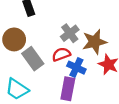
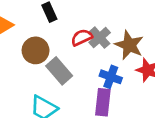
brown star: (94, 42) -> (129, 45), turned -30
red semicircle: (61, 54) -> (82, 37), moved

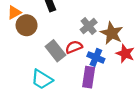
red semicircle: (82, 37) -> (74, 47), moved
brown circle: (36, 50) -> (27, 25), moved

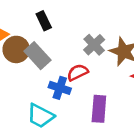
gray rectangle: (55, 51) -> (37, 56), moved
blue cross: (96, 57) -> (60, 88), moved

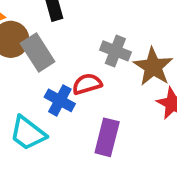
gray cross: (94, 45) -> (115, 51), turned -35

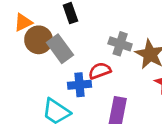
blue cross: (60, 100) -> (79, 85), turned -30

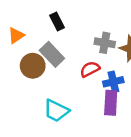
brown circle: (39, 40) -> (33, 66), moved
blue cross: (79, 85) -> (113, 82), moved

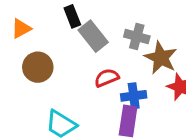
gray cross: (105, 43) -> (137, 36), moved
gray rectangle: (52, 54) -> (93, 36), moved

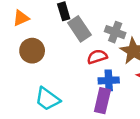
red semicircle: (107, 78) -> (97, 57), moved

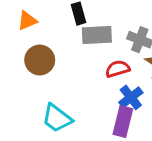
gray rectangle: (79, 29) -> (97, 35), turned -60
blue cross: (109, 80) -> (131, 97), turned -36

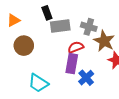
blue cross: (131, 97) -> (86, 78), moved
purple rectangle: (123, 122) -> (72, 64), moved

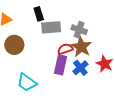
brown star: (104, 41) -> (81, 47), moved
blue cross: (86, 78) -> (80, 68), moved

